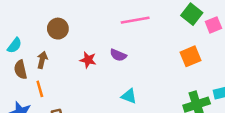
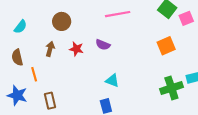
brown circle: (58, 29) -> (62, 21), moved
cyan semicircle: (14, 45) -> (20, 27), moved
brown arrow: (42, 60) -> (50, 49), moved

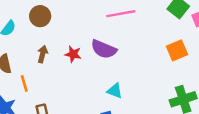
brown circle: (62, 21) -> (40, 16), moved
purple semicircle: (103, 45) -> (104, 49), size x1.5

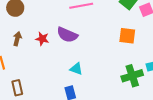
orange square: (177, 50) -> (127, 36), turned 30

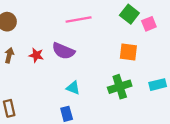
green cross: (132, 76) -> (120, 87), moved

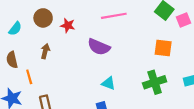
red star: (36, 55) -> (68, 25), moved

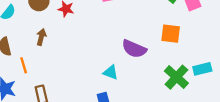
purple semicircle: (99, 47) -> (134, 49), moved
green cross: (155, 82) -> (176, 77), moved, turned -30

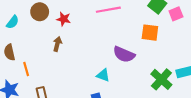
orange square: (171, 34) -> (150, 33), moved
brown arrow: (41, 37) -> (57, 44), moved

